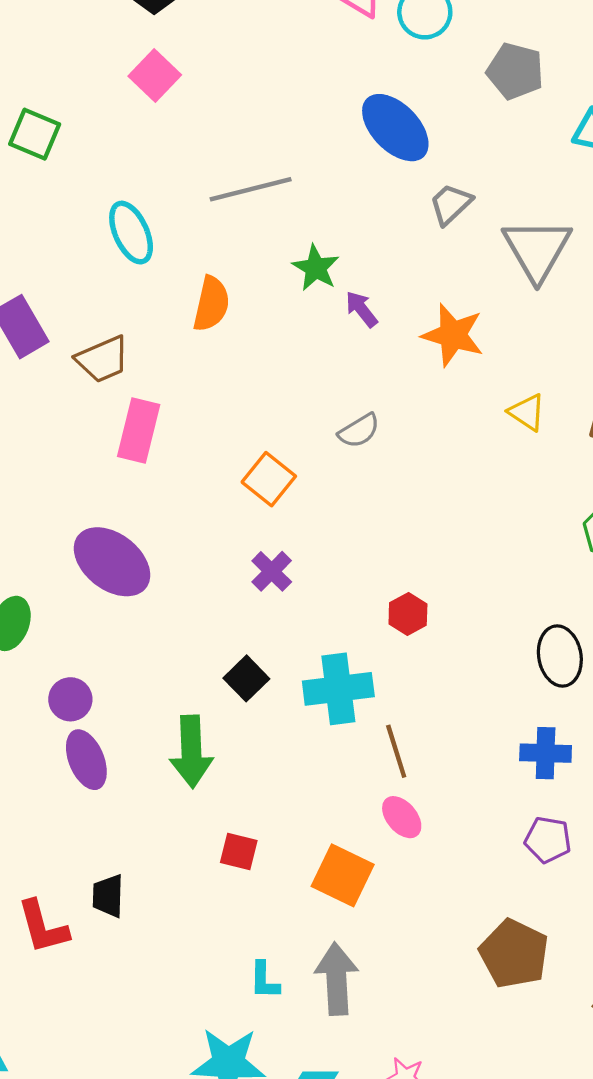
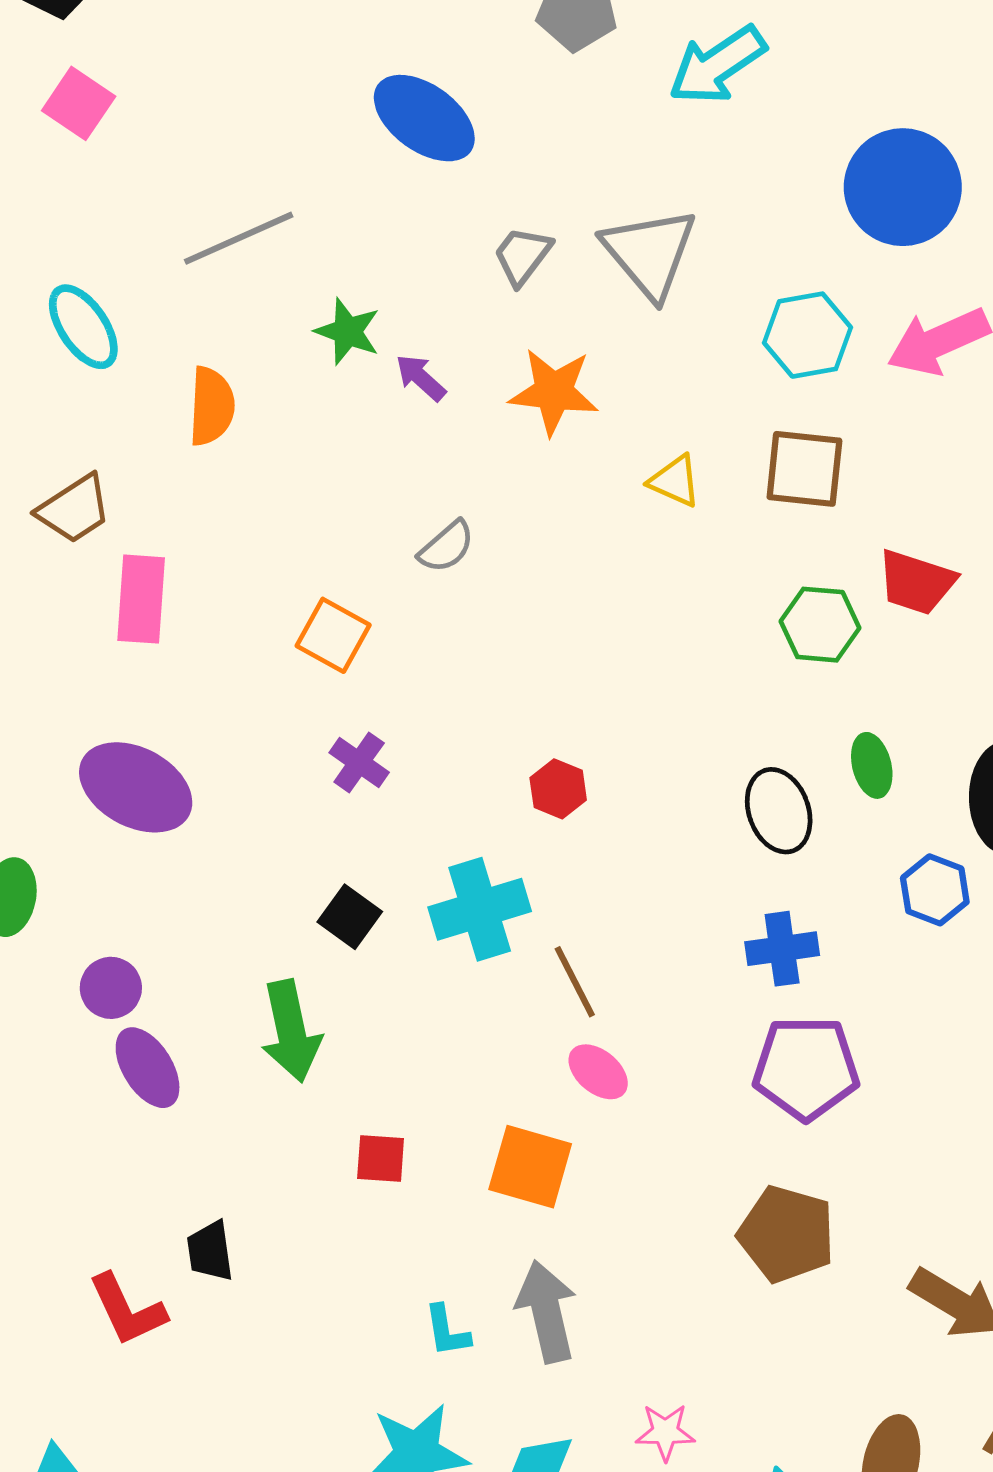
gray trapezoid: (451, 204) -> (522, 256), moved
purple pentagon: (548, 840) -> (806, 1068), size x1.6

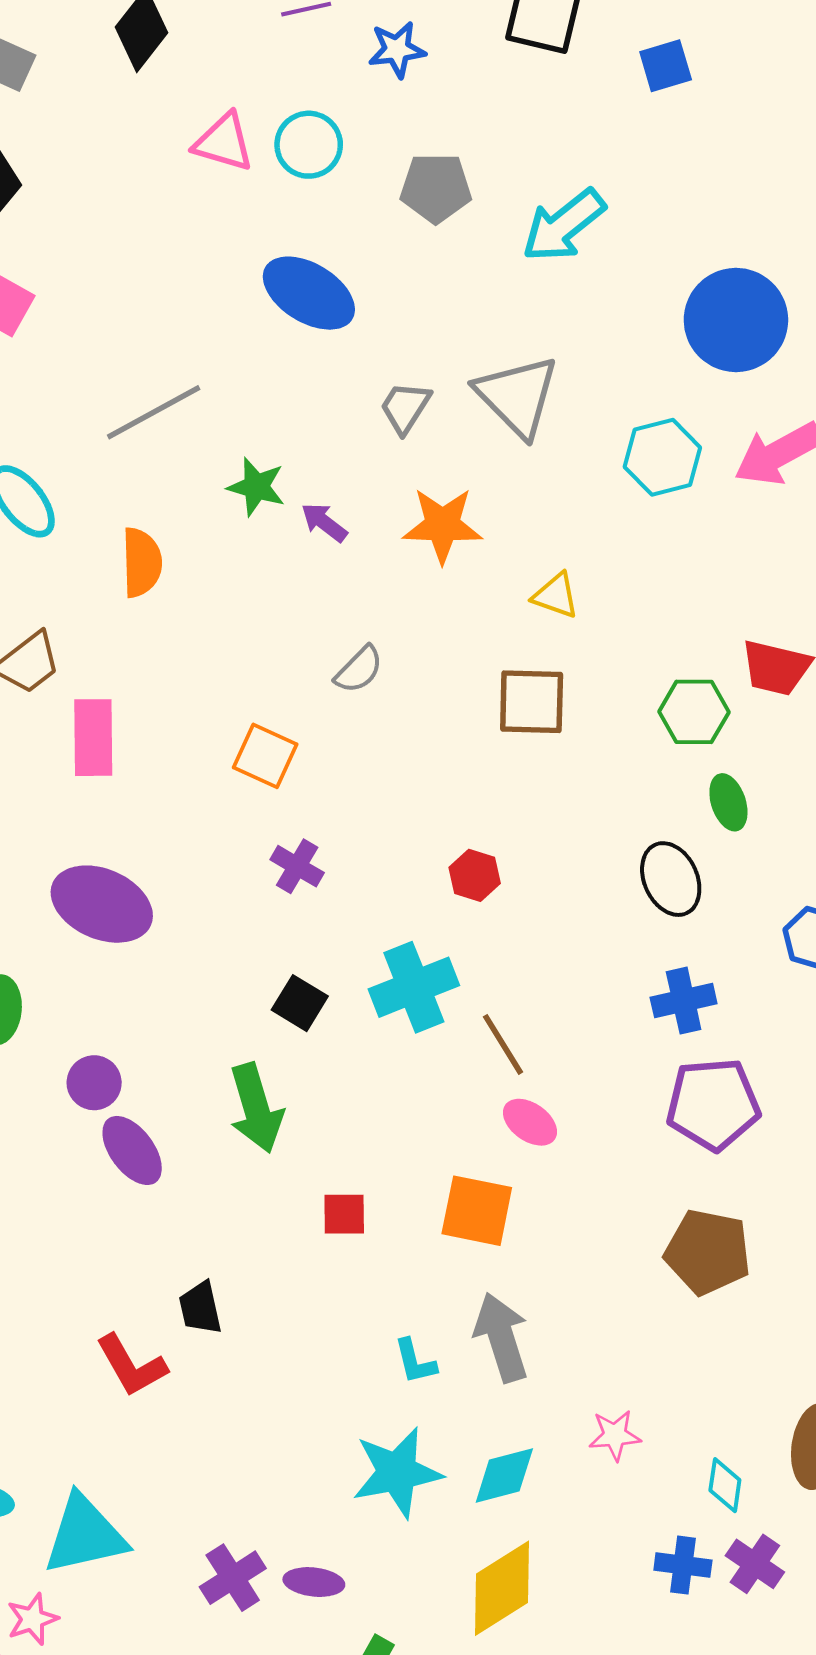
brown square: (804, 469) -> (532, 702), moved
green ellipse: (872, 765) -> (728, 802), moved

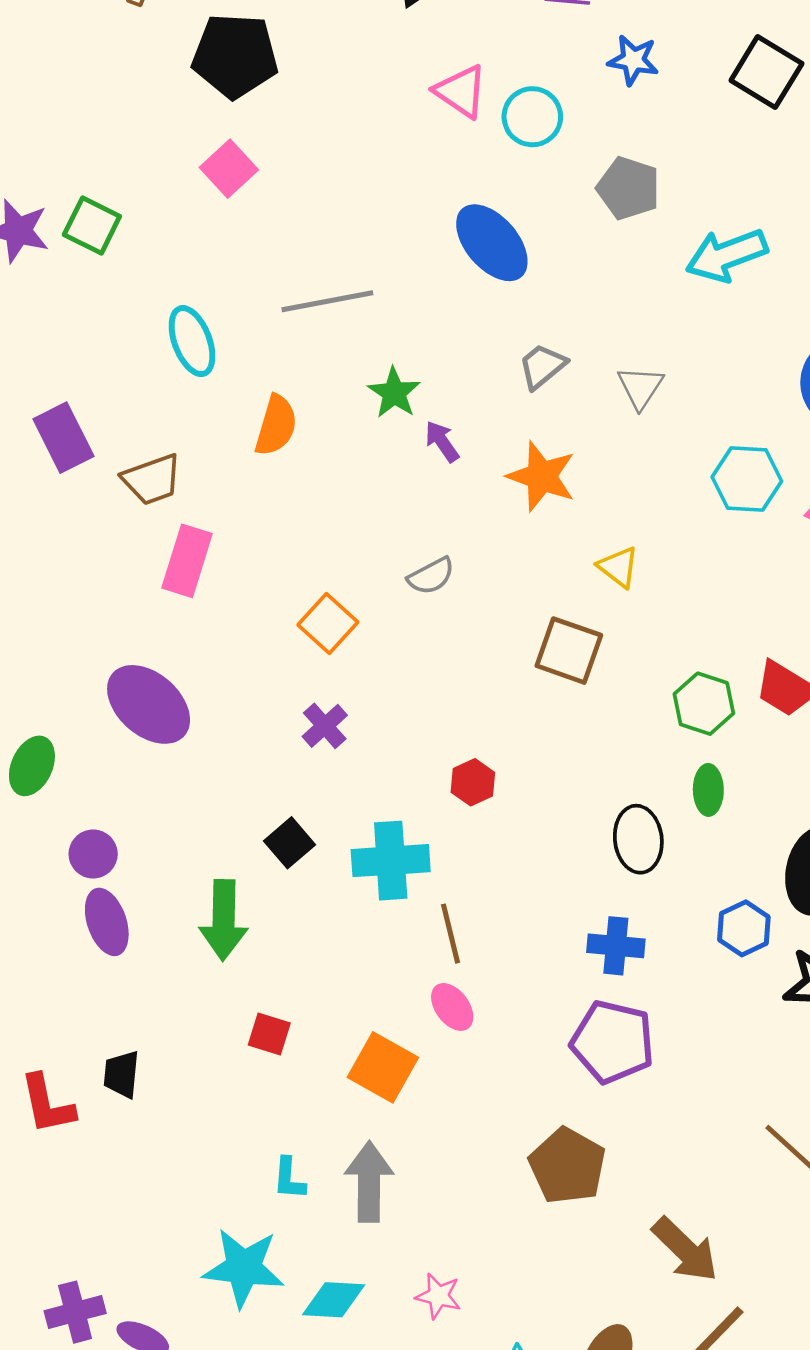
gray triangle: (517, 396) -> (640, 387), size x0.6

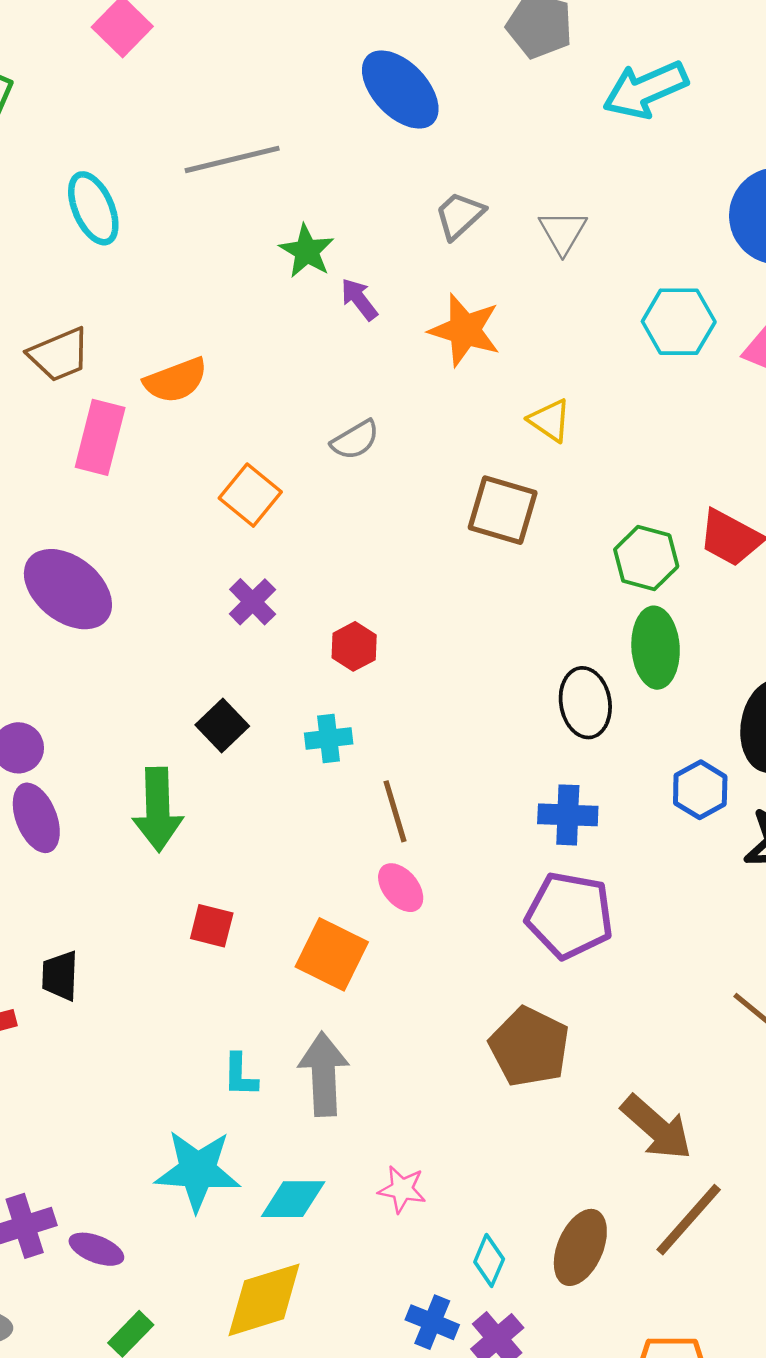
orange semicircle: (276, 425) -> (176, 380), moved, turned 56
red hexagon: (473, 782) -> (354, 646), moved
green ellipse: (708, 790) -> (656, 648), size x1.5
cyan cross: (391, 861) -> (329, 739), size x0.6

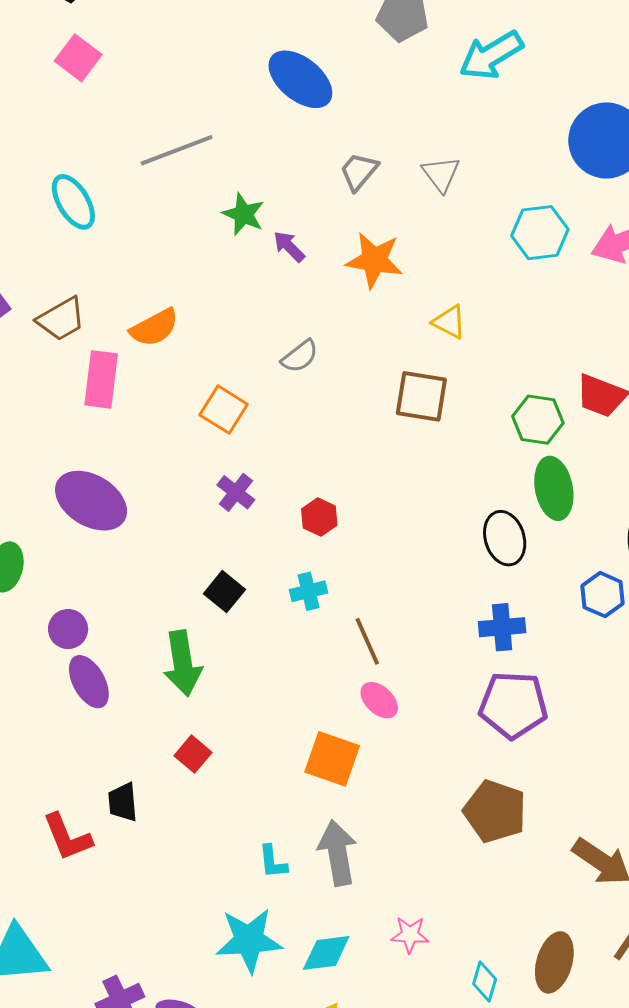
red square: (212, 926) -> (193, 754), moved, turned 33

